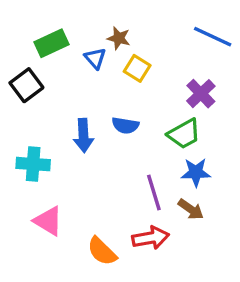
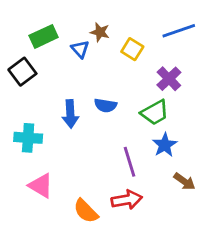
blue line: (213, 37) -> (179, 31), turned -44
yellow square: (137, 68) -> (132, 49), moved
blue star: (196, 172) -> (165, 145), turned -30
brown arrow: (191, 209) -> (184, 181), moved

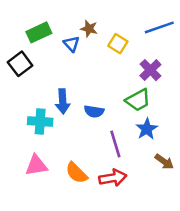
blue semicircle: (106, 105) -> (94, 111), moved
cyan cross: (28, 138) -> (40, 121), moved
pink triangle: (41, 186) -> (36, 165), turned -40
orange semicircle: (86, 211) -> (76, 173), moved

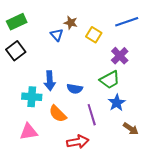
green rectangle: (39, 32) -> (17, 22), moved
orange semicircle: (76, 173) -> (58, 114), moved
red arrow: (113, 178) -> (78, 142), moved

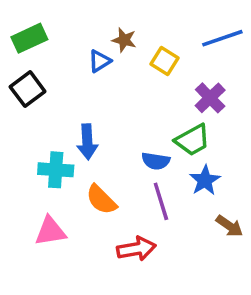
blue triangle: (57, 35) -> (100, 61), turned 40
blue semicircle: (75, 89) -> (156, 161), moved

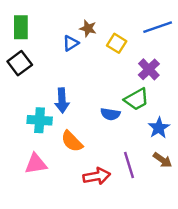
green rectangle: (29, 38) -> (21, 27), turned -65
blue star: (205, 180) -> (159, 128), moved
purple line: (161, 201) -> (129, 165), moved

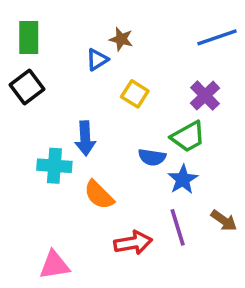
yellow square: (117, 43) -> (135, 94), moved
blue star: (159, 128) -> (183, 179), moved
pink triangle: (36, 164) -> (54, 265), moved

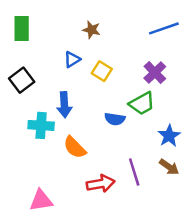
blue triangle: (97, 60) -> (72, 59), moved
black square: (27, 87) -> (22, 80), moved
blue star: (183, 179) -> (169, 136), moved

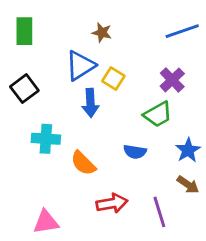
blue triangle: (72, 59) -> (80, 66), size x1.6
blue arrow: (64, 105) -> (90, 103), moved
blue semicircle: (115, 119) -> (135, 152), moved
purple line: (134, 172) -> (159, 212), moved

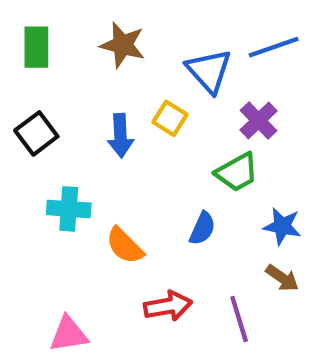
brown star: (102, 33) -> (123, 45), moved, size x1.5
blue triangle: (80, 66) -> (209, 71), moved, turned -40
blue arrow: (90, 103) -> (120, 136), moved
blue star: (188, 150) -> (282, 226), turned -30
blue semicircle: (135, 152) -> (202, 228), turned -75

